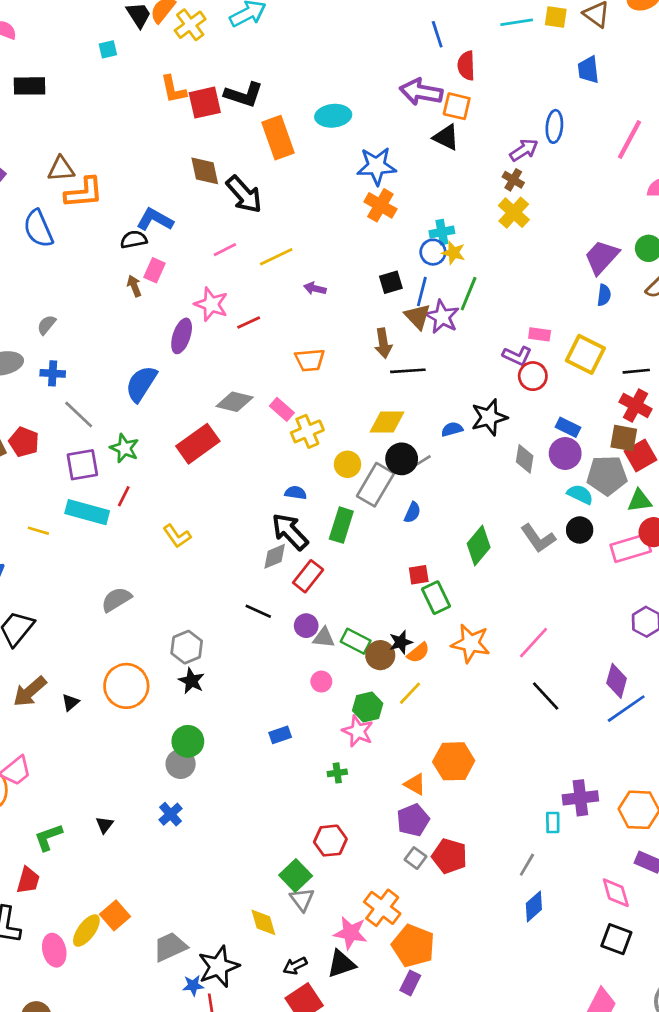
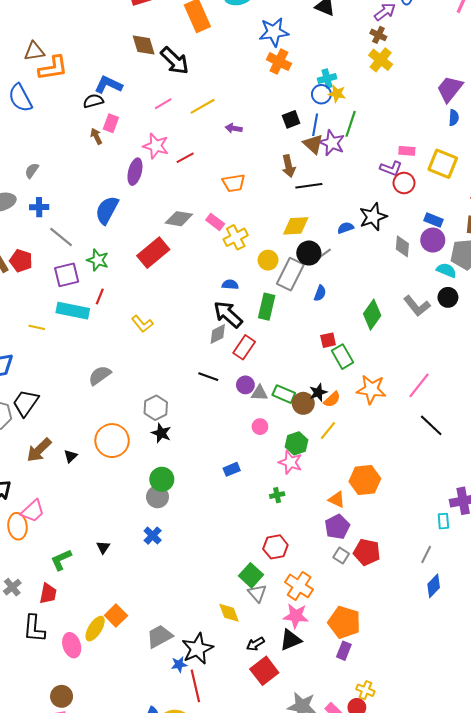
orange cross: (382, 908) -> (299, 586), moved

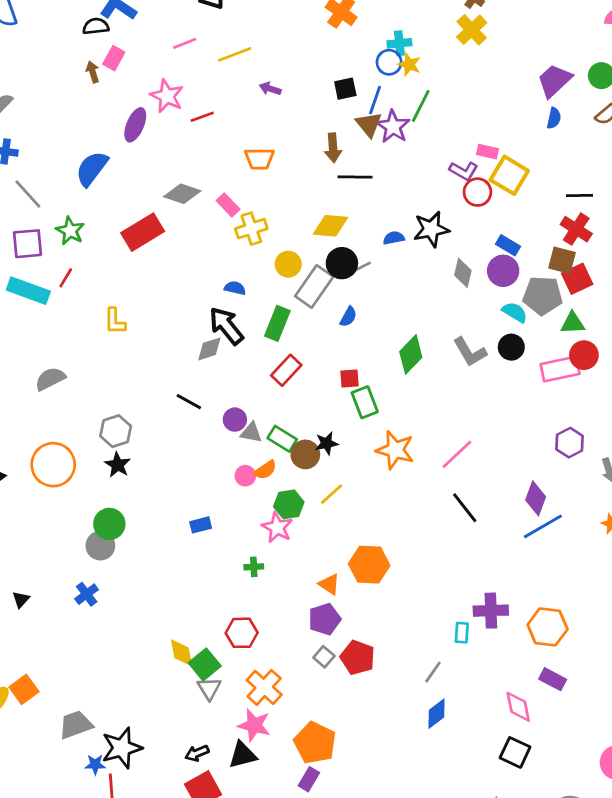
yellow square: (443, 164) -> (509, 175), moved
yellow L-shape: (142, 324) -> (115, 321), turned 30
red rectangle: (244, 347) -> (286, 370), moved
orange semicircle: (332, 399) -> (265, 470), moved
yellow diamond: (229, 613) -> (182, 653), moved

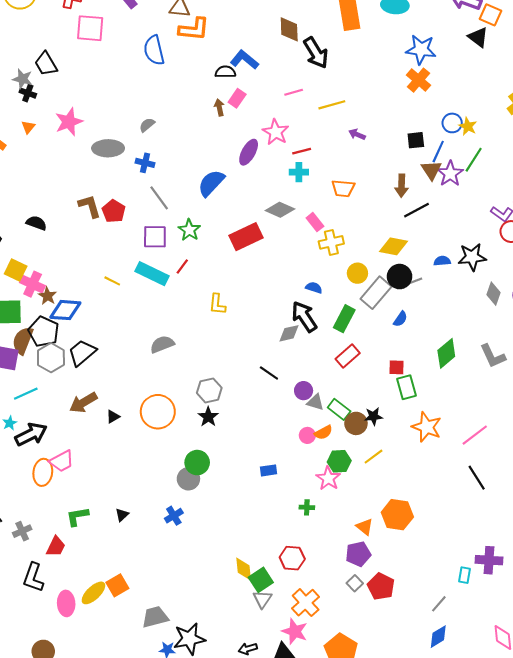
cyan cross: (399, 43) -> (299, 172), moved
black line: (355, 177) -> (417, 210), turned -35

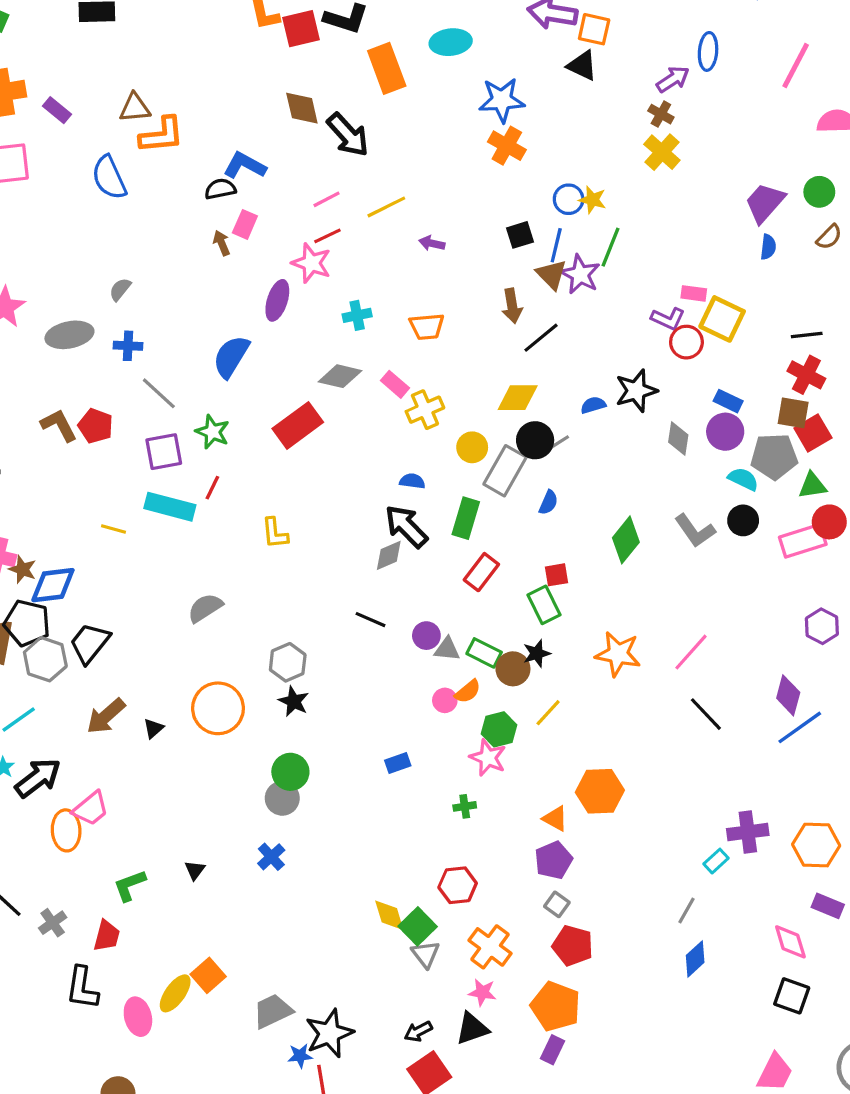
red line: (302, 151) -> (327, 236), moved
green rectangle: (407, 387) -> (544, 605), moved
cyan rectangle: (464, 575) -> (716, 861), turned 49
red pentagon: (381, 586) -> (573, 946), moved
pink star: (295, 631) -> (482, 992), size x0.7

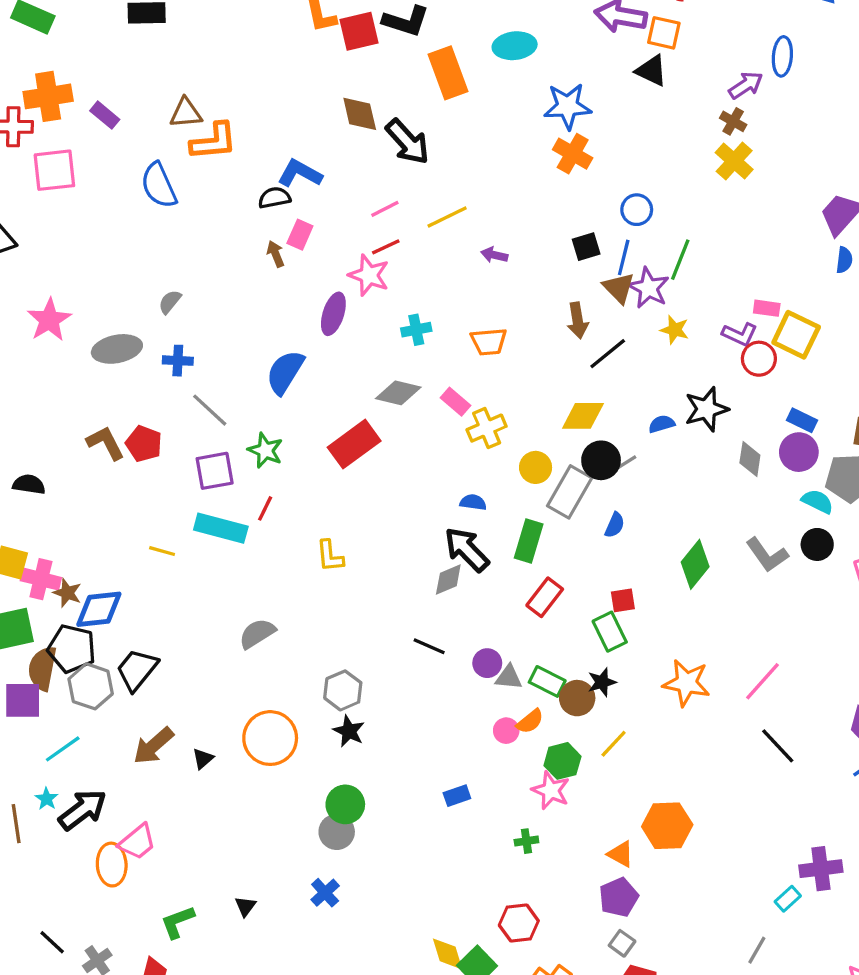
yellow star: (592, 200) -> (675, 330), moved

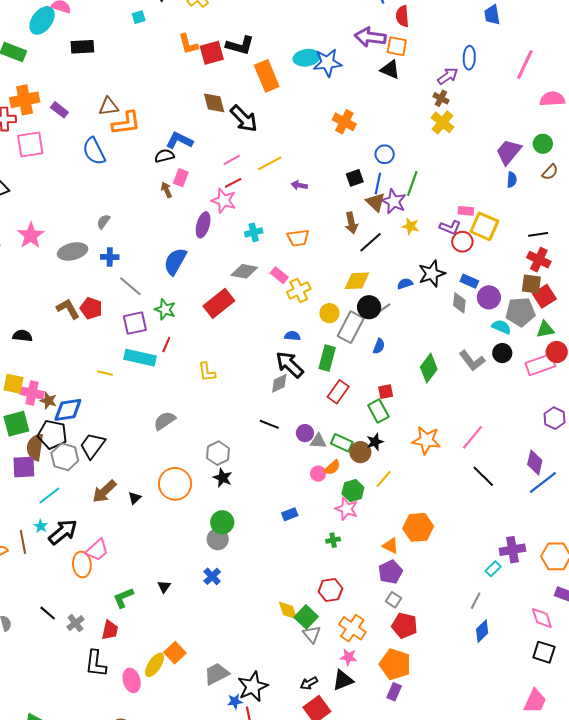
blue star: (568, 106) -> (327, 63), moved
blue rectangle: (802, 420) -> (469, 281), moved

